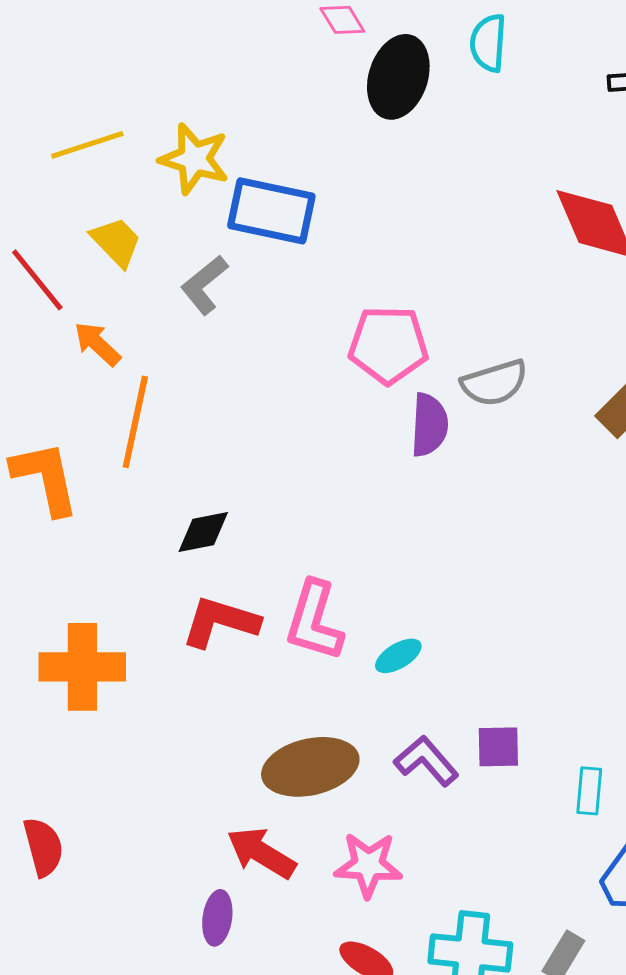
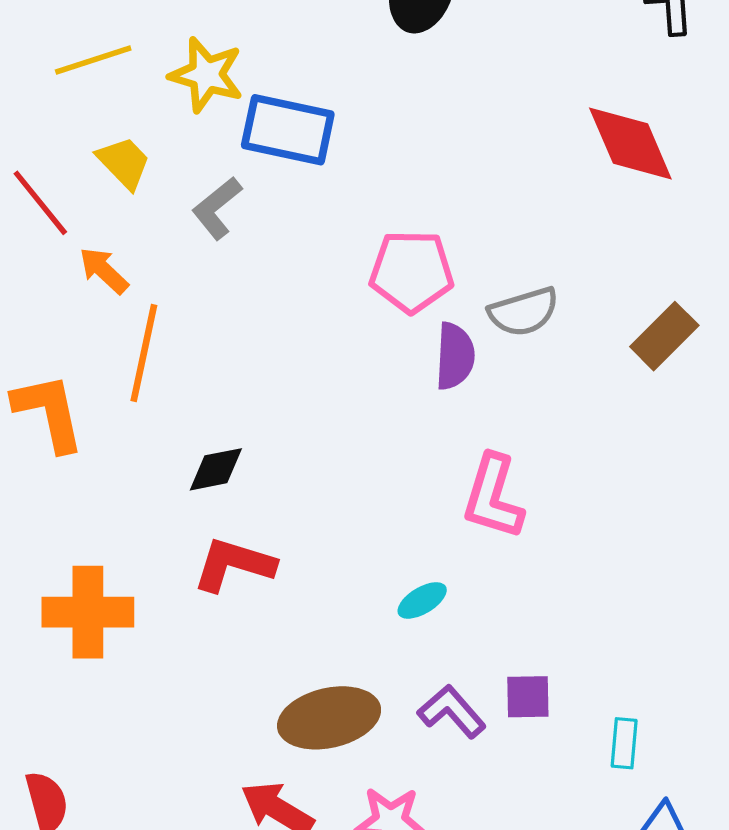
pink L-shape: (314, 621) -> (493, 497), moved

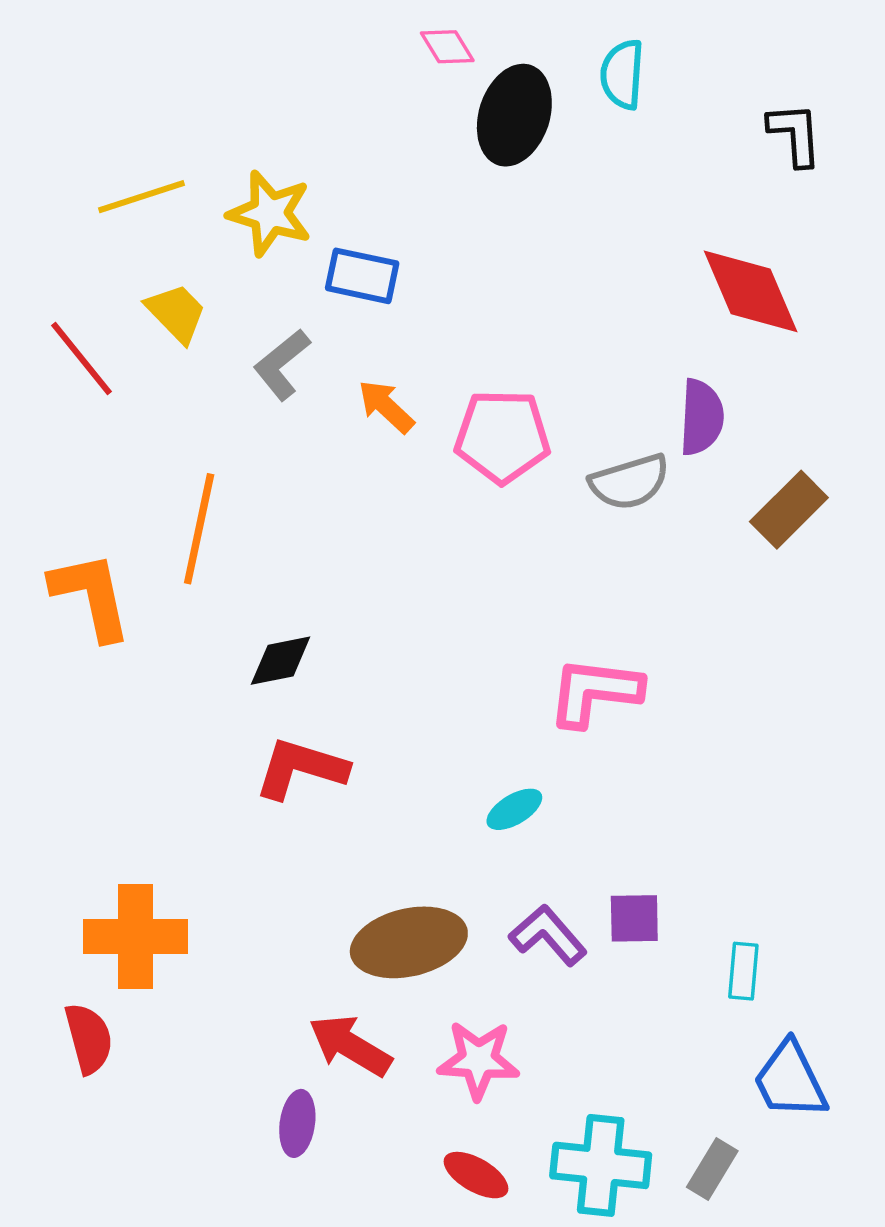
blue rectangle: (288, 130) -> (362, 276), size x0.7
orange arrow: (104, 270) -> (386, 406), moved
purple semicircle: (455, 356) -> (701, 417), moved
pink L-shape: (493, 497) -> (595, 692), turned 80
orange cross: (88, 612) -> (135, 936), moved

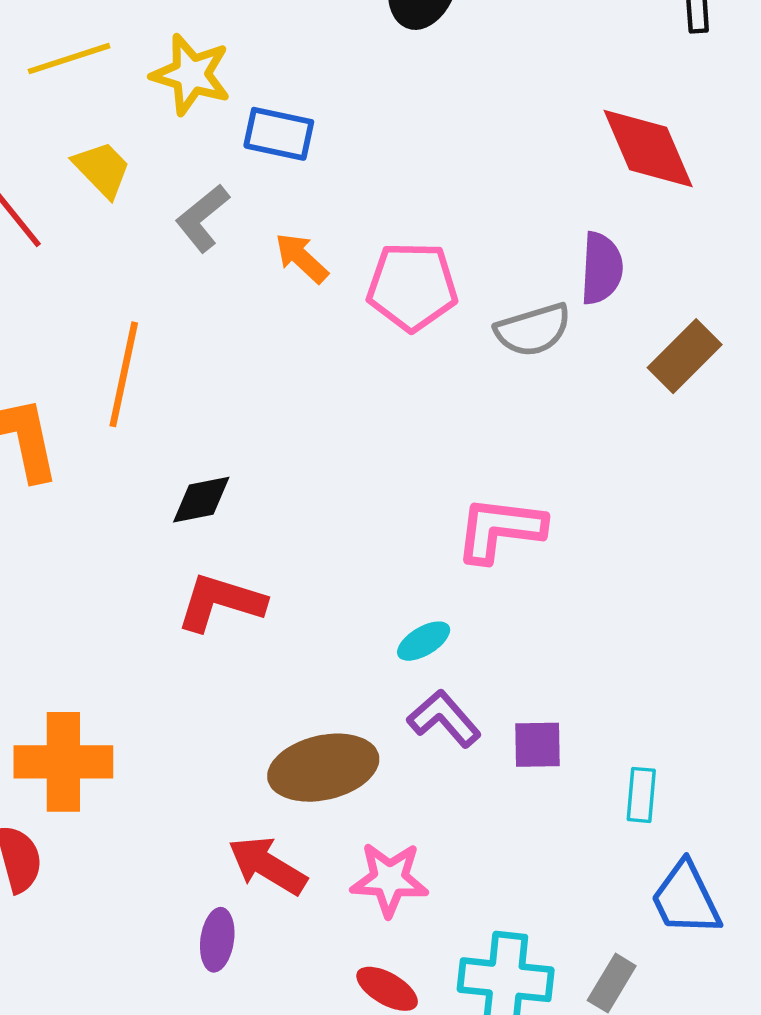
purple L-shape: (548, 935) -> (444, 719), moved

